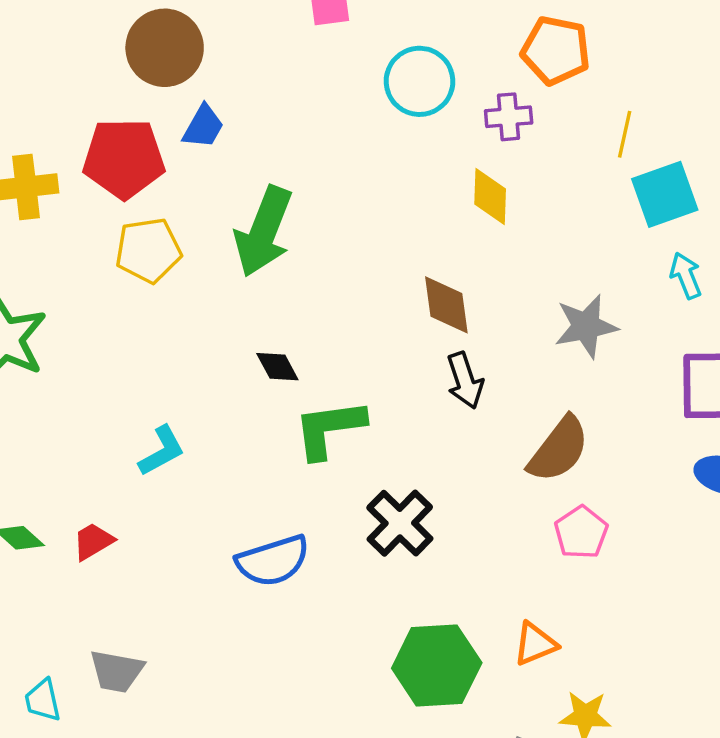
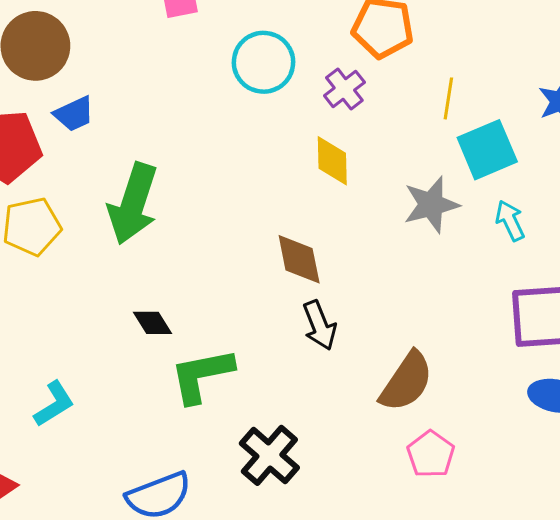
purple cross: (509, 117) -> (344, 89), turned -30
blue trapezoid: (203, 127) -> (74, 114), turned 39
gray star: (586, 326) -> (431, 205), moved

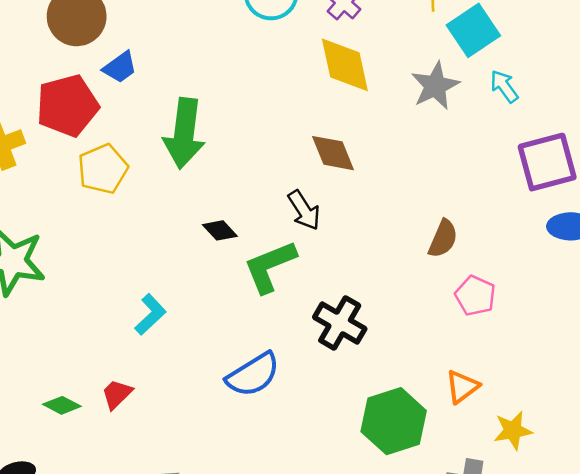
yellow diamond: (332, 161) -> (345, 65), size x1.4
black arrow: (320, 325) -> (304, 210), moved
brown semicircle: (406, 382) -> (443, 239), size x0.7

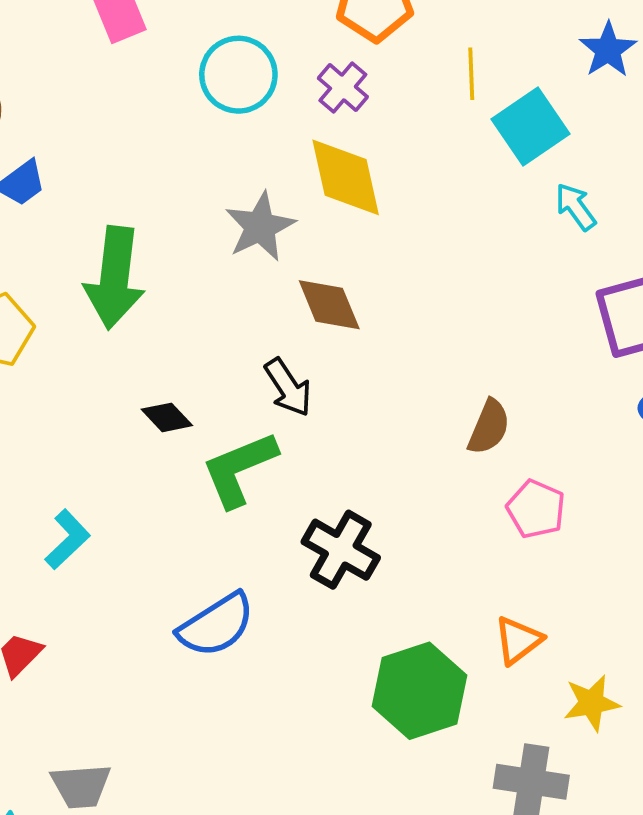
gray star: (435, 86) -> (260, 227), moved

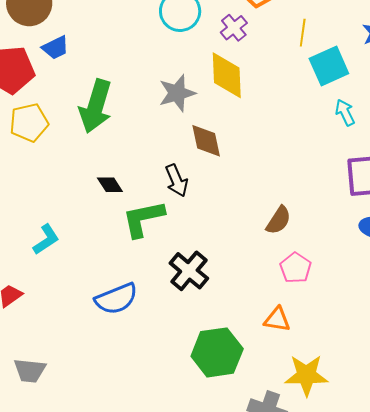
orange triangle: (518, 640) -> (277, 319), moved, turned 36
yellow star: (592, 703) -> (306, 375), size x1.4

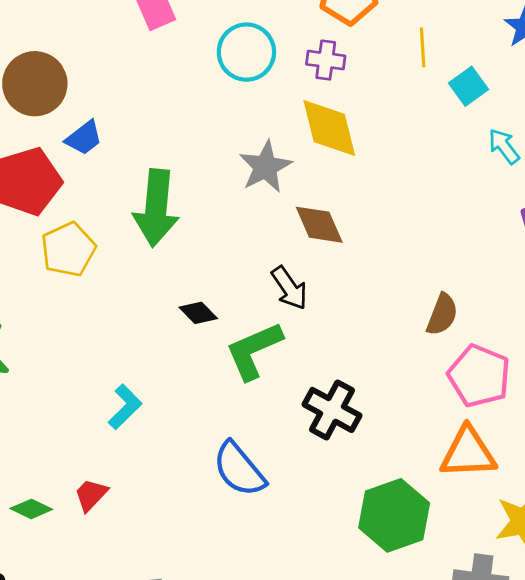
purple cross: (234, 28) -> (326, 60), turned -32
cyan square: (329, 66) -> (468, 86), size x0.7
pink pentagon: (296, 268) -> (479, 376), size x1.4
blue semicircle: (116, 299) -> (239, 469), turned 84
orange triangle: (277, 319) -> (468, 453), size x1.5

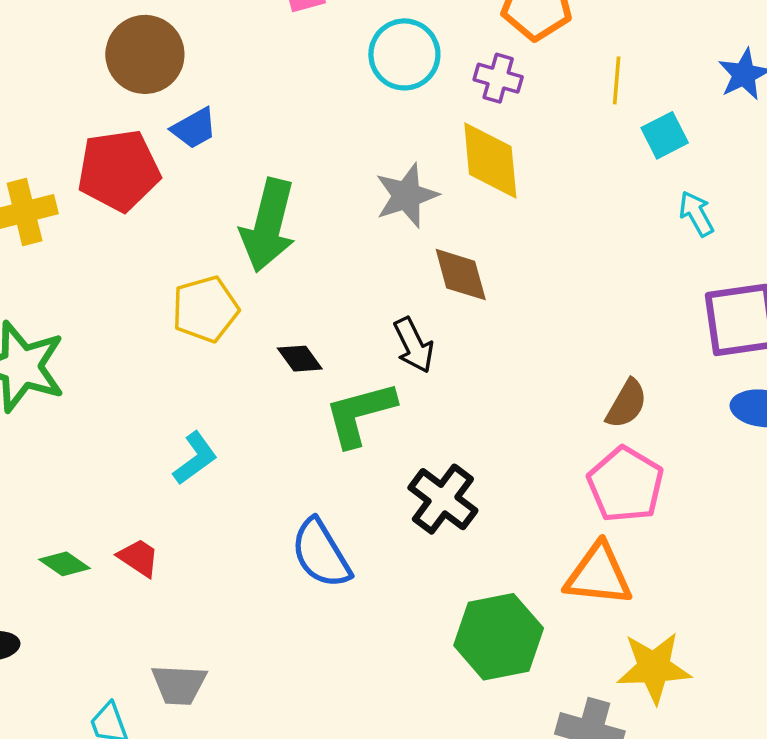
yellow pentagon: (68, 249) -> (205, 309), moved
brown semicircle: (442, 315) -> (627, 404), moved
red trapezoid: (91, 495) -> (139, 558), turned 72

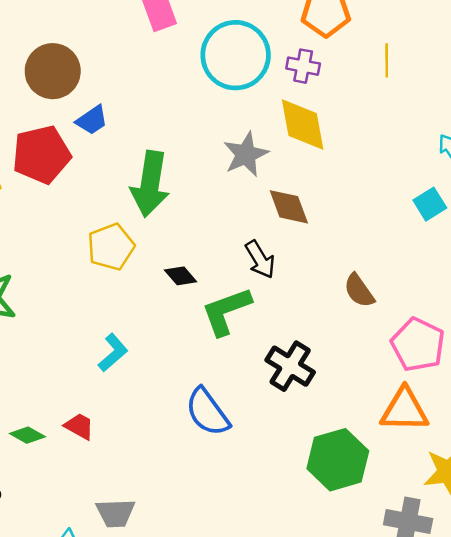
cyan circle: (404, 54) -> (236, 55), size x1.4
cyan square: (665, 135) -> (430, 204), moved
brown semicircle: (627, 404) -> (359, 291), moved, turned 120

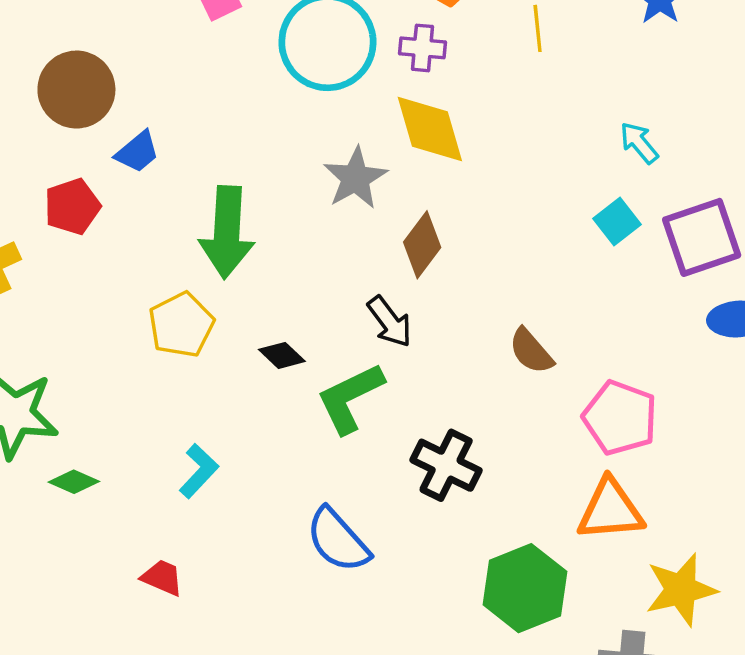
red pentagon: (41, 155) -> (72, 207), size x0.7
brown diamond: (289, 207) -> (422, 245), turned 63
green diamond: (27, 435) -> (74, 482), moved

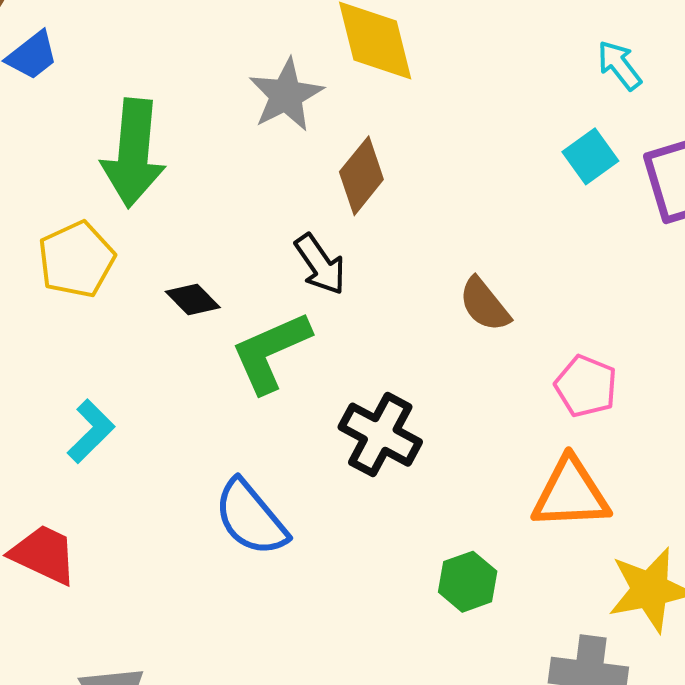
pink pentagon: (620, 418) -> (586, 386), size x0.7
red trapezoid: (162, 578) -> (44, 554), size x1.4
green hexagon: (525, 588) -> (468, 582), size x0.6

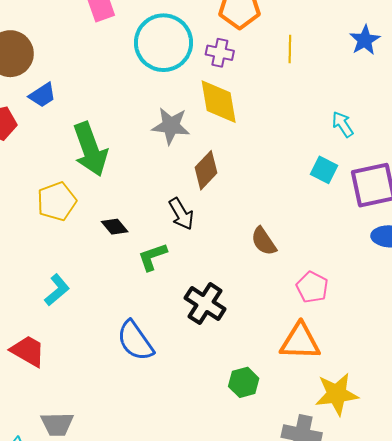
gray star: (286, 95) -> (171, 126), turned 30
green arrow: (133, 153) -> (90, 149), turned -30
cyan square: (590, 156) -> (324, 170), turned -32
green L-shape: (271, 352) -> (152, 257), size x0.7

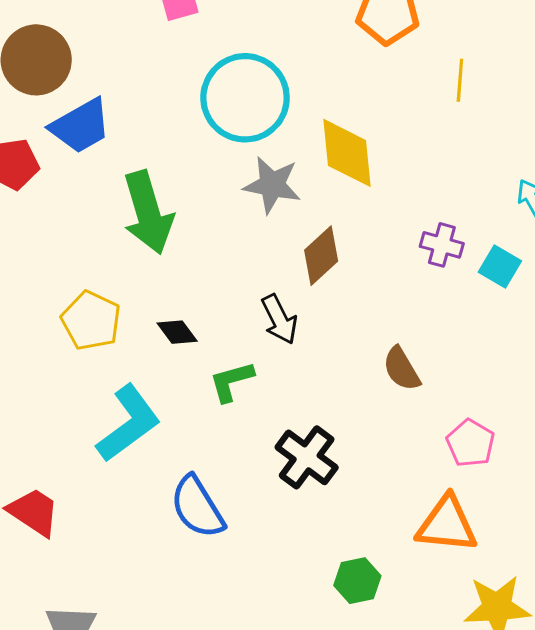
cyan circle: (163, 43) -> (245, 98), moved
purple cross: (220, 53) -> (442, 245), moved
blue trapezoid: (42, 95) -> (81, 126), size x1.5
yellow pentagon: (57, 201) -> (91, 321), moved, turned -30
cyan L-shape: (57, 290) -> (128, 423), moved, size x1.6

